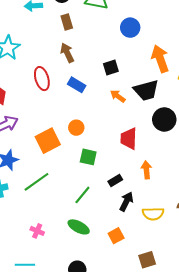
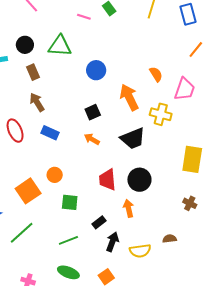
black square: (111, 68) -> (93, 112), moved
black trapezoid: (146, 90) -> (133, 138), moved
black circle: (164, 119) -> (139, 180), moved
green line: (82, 195) -> (68, 240), turned 36

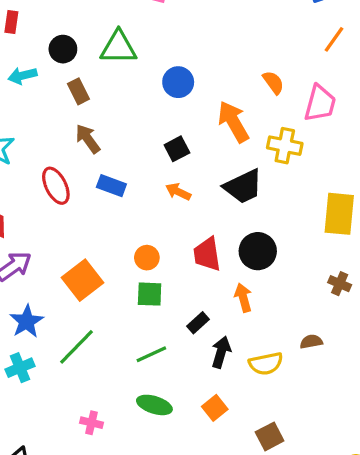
orange circle: (55, 175) -> (147, 258), moved

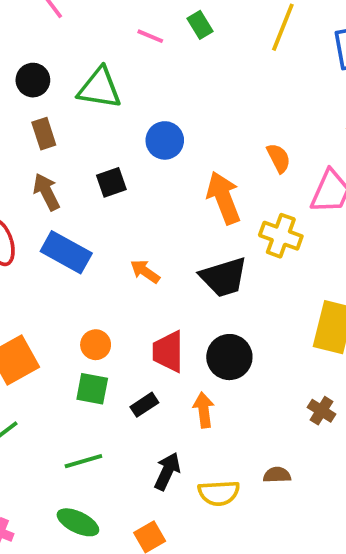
black square: (177, 149) -> (111, 182), moved
blue rectangle: (111, 186) -> (66, 252), size x1.4
black rectangle: (198, 323) -> (144, 405), moved

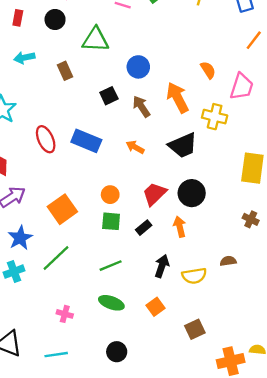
black circle: (33, 80) -> (55, 20), moved
brown arrow: (46, 192) -> (141, 106), moved
red trapezoid: (168, 352) -> (154, 194), turned 52

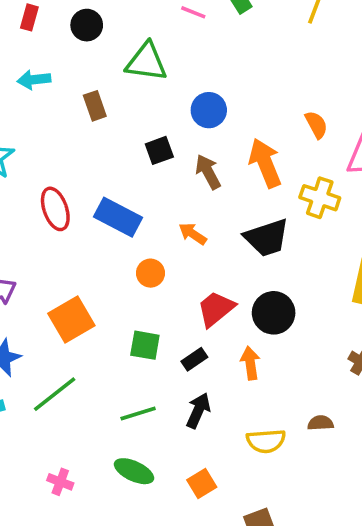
orange circle: (110, 195) -> (150, 273), moved
black arrow: (162, 266) -> (198, 411), moved

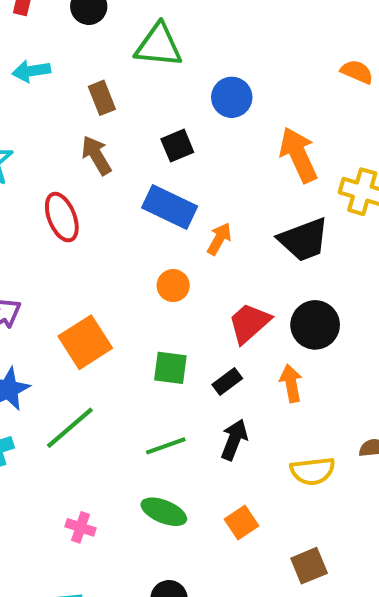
orange semicircle: (316, 125) -> (357, 72), moved, turned -36
brown arrow: (208, 172) -> (96, 155), moved
blue rectangle: (118, 217) -> (170, 207), moved
orange arrow: (193, 234) -> (219, 239), turned 88

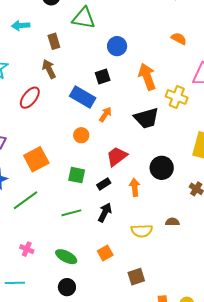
black square: (177, 146) -> (103, 76), moved
red ellipse: (62, 217) -> (30, 98), turned 55
black circle: (315, 325) -> (162, 168), moved
green ellipse: (164, 512) -> (66, 257), moved

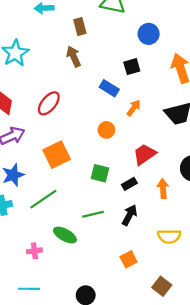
blue rectangle: (83, 97) -> (109, 88), size x0.7
red ellipse: (30, 98) -> (49, 103), moved
pink cross: (27, 249) -> (34, 251), moved, turned -32
green ellipse: (66, 257) -> (65, 235), moved
brown square: (136, 277) -> (162, 286), turned -36

